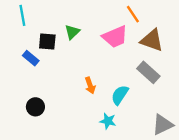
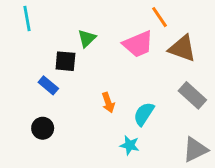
black square: (47, 41) -> (65, 61), moved
blue rectangle: (31, 58) -> (48, 85), moved
gray rectangle: (148, 72) -> (192, 95), moved

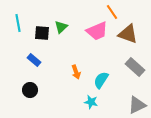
cyan line: (27, 18) -> (18, 23), moved
black square: (65, 61) -> (42, 33), moved

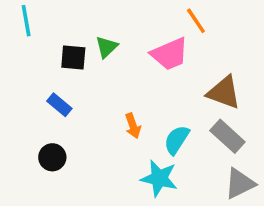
cyan line: (18, 23) -> (26, 21), moved
brown triangle: (128, 34) -> (224, 92), moved
gray rectangle: (135, 67) -> (227, 136), moved
cyan star: (91, 102) -> (159, 178), size x1.5

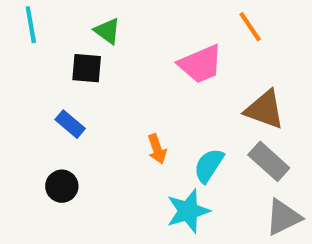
orange line: (196, 21) -> (250, 27), moved
green triangle: (107, 47) -> (107, 31), moved, turned -40
cyan star: (159, 178) -> (188, 211), turned -30

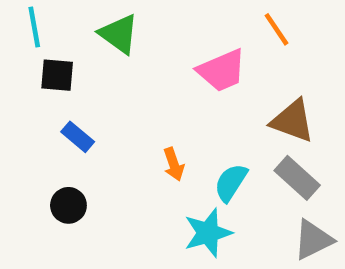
green triangle: (107, 31) -> (119, 34), size x1.4
black square: (87, 68) -> (57, 75), moved

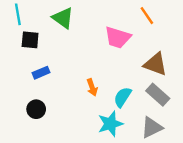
pink trapezoid: (222, 70) -> (118, 37), turned 40
blue rectangle: (78, 137) -> (41, 73), turned -63
gray triangle: (313, 240) -> (152, 127), moved

